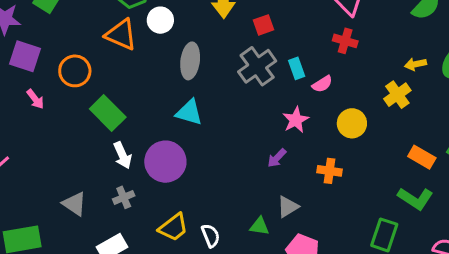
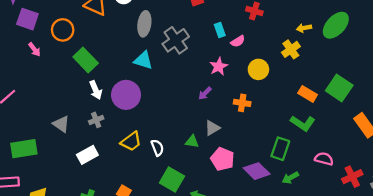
gray cross: (257, 66) -> (176, 40), moved

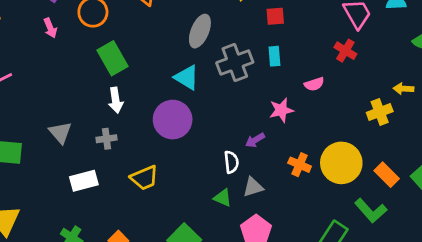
cyan rectangle: (220, 30) -> (274, 56), moved
yellow circle: (258, 69) -> (341, 163), moved, size x1.5
purple circle: (126, 95) -> (173, 120), moved
white semicircle: (157, 148) -> (231, 162), moved

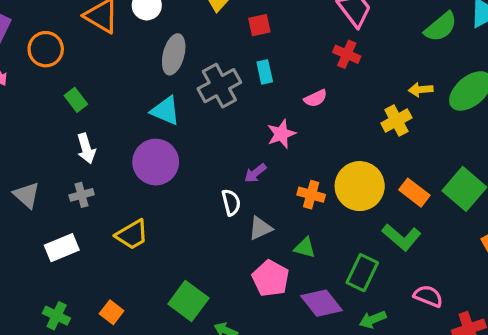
green rectangle: (113, 58) -> (76, 100), size x0.6
green triangle: (223, 198) -> (305, 248), moved

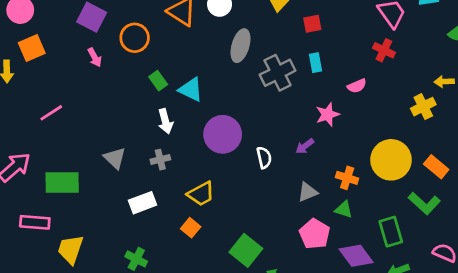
cyan triangle: (165, 111) -> (191, 90), moved
orange cross: (311, 195) -> (347, 178), moved
white semicircle: (231, 202) -> (264, 158), moved
green rectangle: (362, 273) -> (391, 232), turned -44
orange square: (112, 312) -> (191, 228), moved

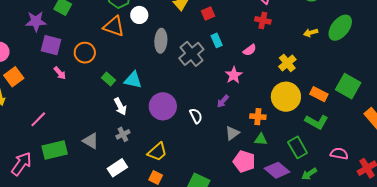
yellow cross: (423, 107) -> (287, 63), moved
green rectangle: (62, 183) -> (55, 150), moved

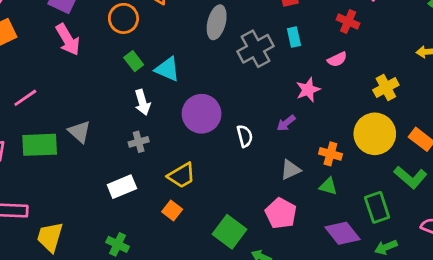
red cross: (263, 20) -> (348, 22), moved
orange circle: (85, 53) -> (123, 18), moved
pink arrow: (60, 73) -> (68, 40), size x1.6
gray triangle: (91, 141) -> (80, 132), moved
pink pentagon: (244, 162) -> (281, 213), moved

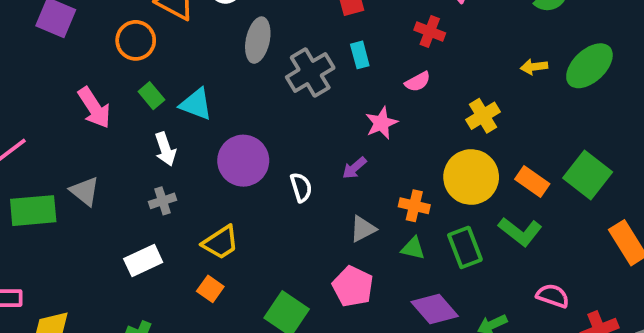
pink arrow: (68, 40) -> (94, 108), moved
green rectangle: (377, 207) -> (465, 247), moved

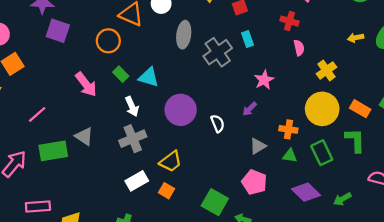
pink semicircle: (418, 82) -> (299, 48), moved, turned -70
gray cross: (163, 201) -> (133, 139), size x1.6
green L-shape: (520, 232) -> (355, 140), turned -125
white rectangle: (143, 260) -> (137, 181), moved

